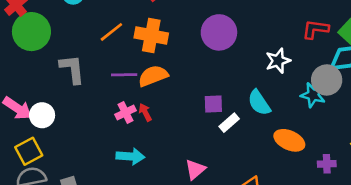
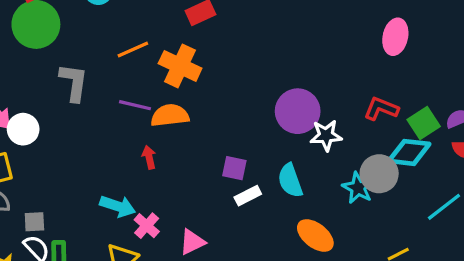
purple circle: (219, 32) -> (298, 111), moved
pink cross: (126, 113) -> (147, 226), moved, turned -36

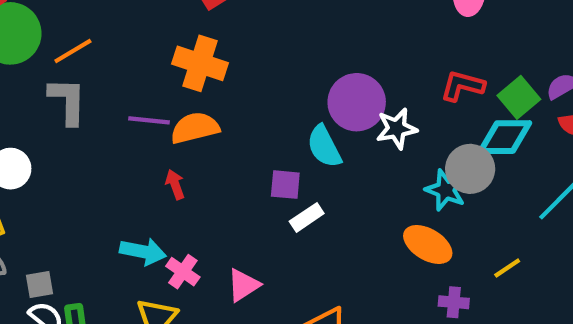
orange line: (133, 49) -> (73, 51), moved
cyan semicircle: (290, 181) -> (324, 146), moved
orange ellipse: (315, 235) -> (428, 244), moved

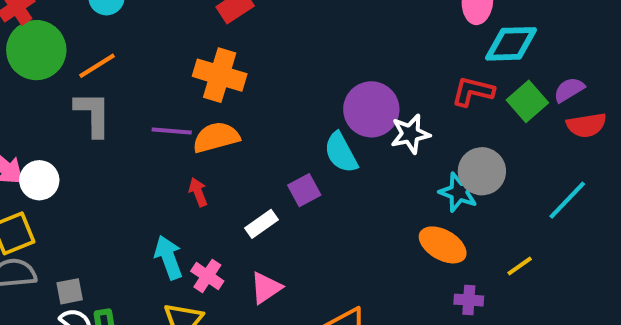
cyan diamond: (505, 137) -> (511, 44), moved
purple square: (285, 185) -> (304, 190), turned -32
white rectangle: (307, 217) -> (261, 224), moved
cyan arrow: (143, 252) -> (169, 257), turned -120

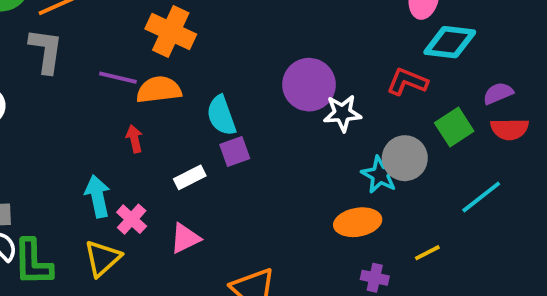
green square: (527, 101) -> (454, 127), moved
cyan semicircle: (341, 153) -> (221, 116), moved
orange ellipse: (443, 245) -> (358, 222), turned -48

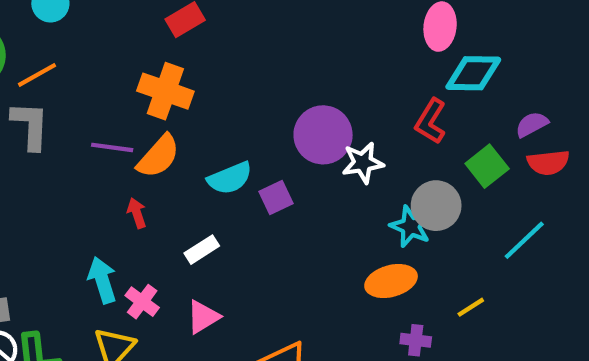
red L-shape: (407, 82) -> (431, 121), turned -75
orange semicircle: (159, 90) -> (158, 156), turned 144
cyan semicircle: (221, 116) -> (230, 178), turned -87
purple square: (235, 152) -> (276, 198), moved

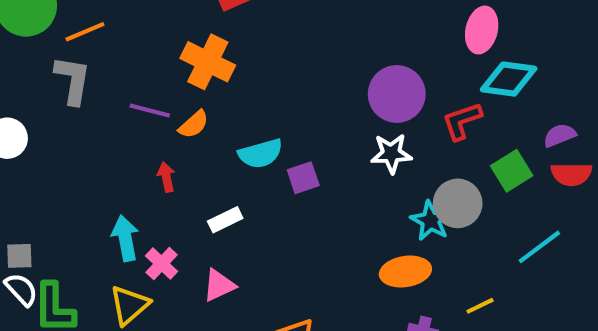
red L-shape: (431, 121) -> (462, 121), turned 33
purple circle: (323, 135) -> (397, 94), moved
orange semicircle: (158, 156) -> (194, 124), size x0.7

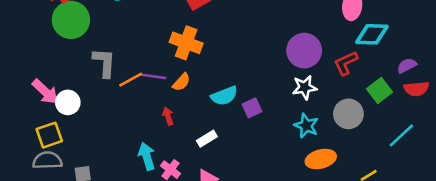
orange line: (85, 32) -> (131, 80), moved
cyan star: (431, 221) -> (306, 126), moved

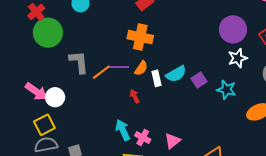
cyan star: (306, 126) -> (226, 90), moved
white rectangle: (207, 139) -> (157, 78), moved, turned -63

